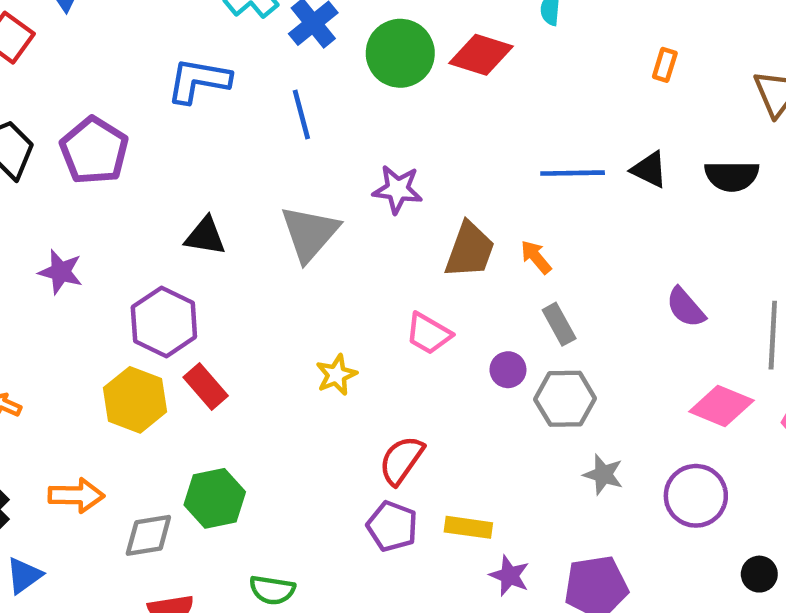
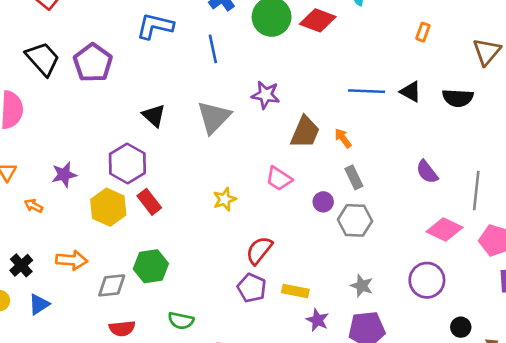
black triangle: (205, 236) -> (154, 116), turned 30
purple star: (61, 272) -> (64, 175), moved, turned -30
gray star: (603, 474) -> (362, 286), moved

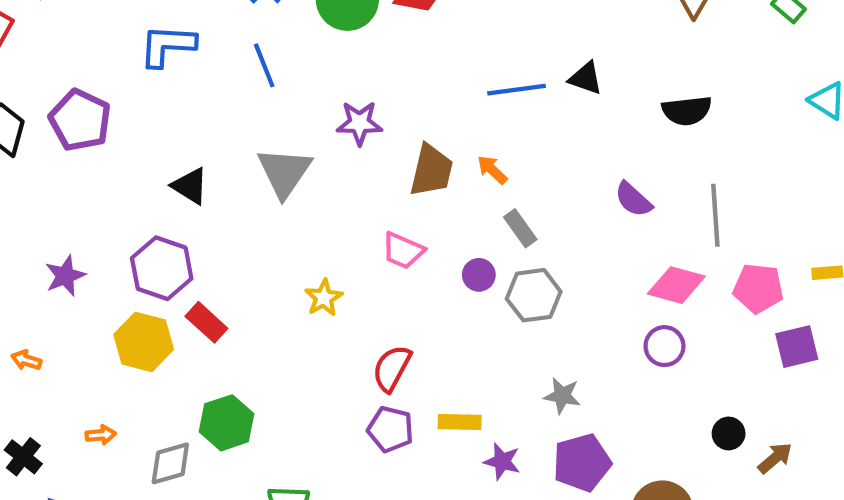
black semicircle: (458, 98) -> (687, 111), moved
purple star: (64, 175) -> (65, 276), moved
orange arrow: (72, 260) -> (101, 435), size x0.6
purple circle: (427, 280) -> (664, 346), moved, size x0.7

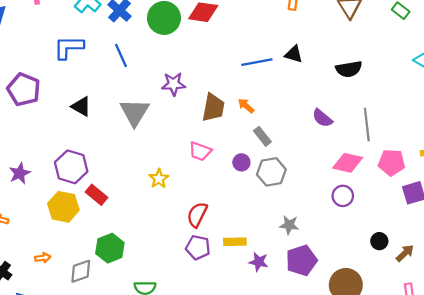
black triangle: (190, 186) -> (81, 106), moved

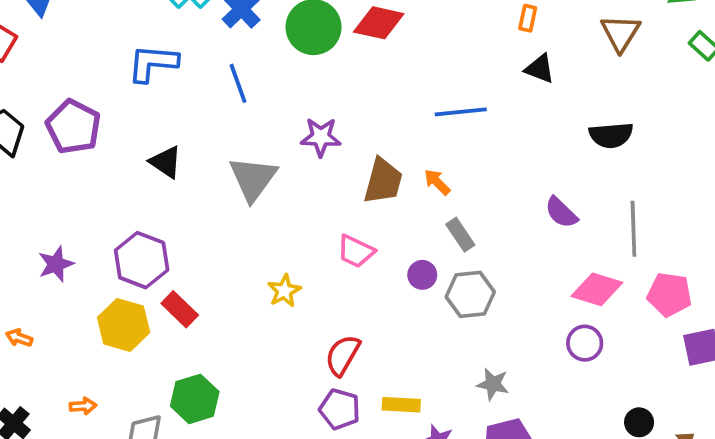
black triangle: (294, 54) -> (540, 69), moved

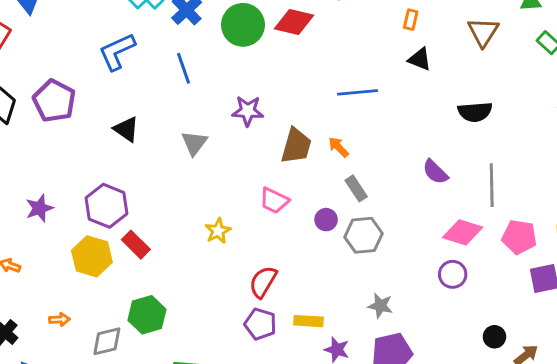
blue L-shape: (153, 63) -> (117, 52), turned -30
gray triangle: (253, 179) -> (194, 143), size x0.7

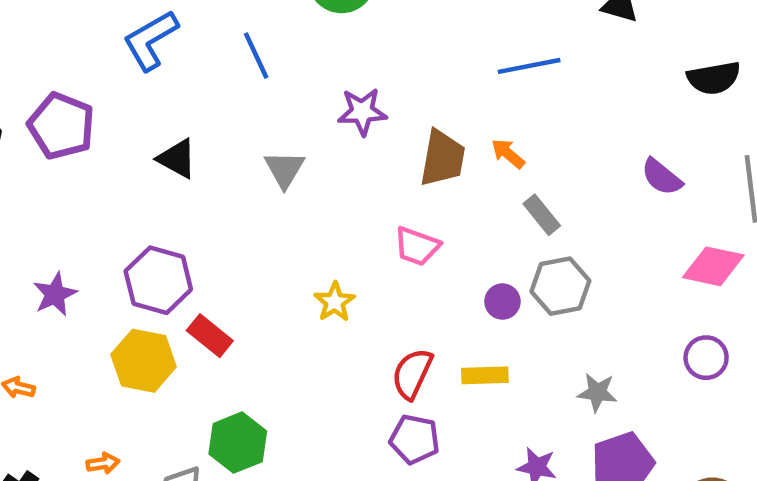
purple circle: (326, 220) -> (502, 302), moved
purple circle: (453, 274) -> (706, 358), moved
yellow rectangle: (308, 321) -> (485, 375), moved

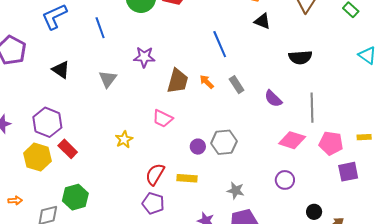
blue line: (529, 66) -> (220, 44), turned 72
gray rectangle: (542, 215) -> (237, 85), moved

